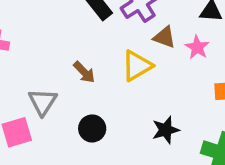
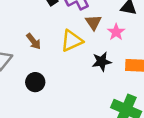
brown triangle: (164, 37) -> (93, 22), turned 30
black star: (166, 130) -> (102, 62), moved

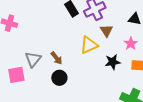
pink star: (116, 32) -> (131, 44), moved
brown arrow: (34, 41) -> (57, 58), moved

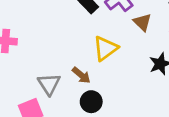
yellow triangle: (89, 45) -> (105, 48), moved

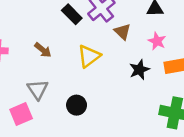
brown arrow: (81, 75) -> (43, 50), moved

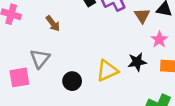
brown triangle: (122, 32) -> (142, 16), moved
yellow triangle: (89, 56) -> (107, 71), moved

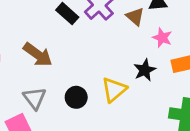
brown arrow: (53, 23) -> (38, 55), size x1.5
black circle: (72, 81) -> (76, 97), moved

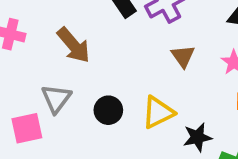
brown triangle: (135, 17) -> (183, 56), moved
black star: (145, 70) -> (197, 137), moved

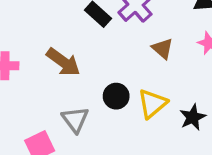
gray triangle: (56, 99) -> (75, 120), moved
black circle: (108, 110) -> (116, 96), moved

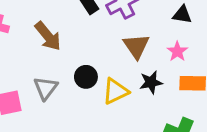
brown triangle: (163, 49) -> (136, 46), size x1.4
black star: (193, 117) -> (151, 82), moved

